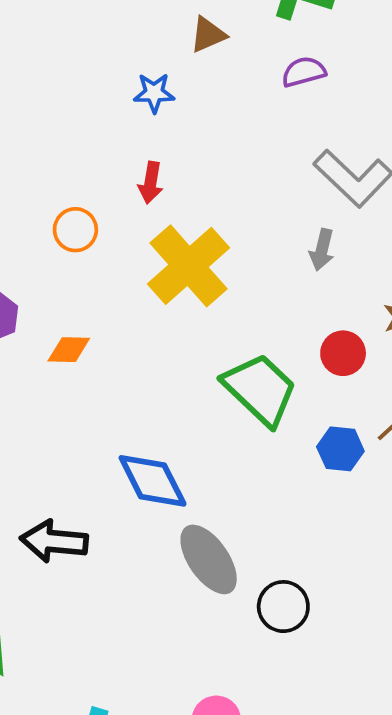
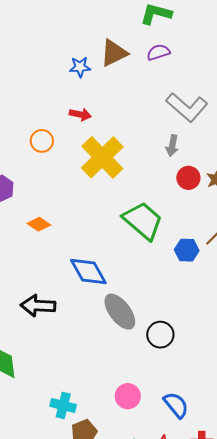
brown triangle: (208, 35) -> (114, 53), moved, size x1.4
red arrow: (151, 183) -> (80, 114), turned -85
orange diamond: (69, 350) -> (39, 224), moved, turned 35
red circle: (343, 353) -> (188, 178), moved

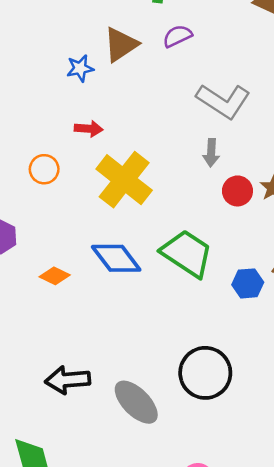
blue diamond: (88, 272) -> (116, 258), moved
gray ellipse: (120, 312) -> (136, 402), moved
black circle: (160, 335) -> (205, 373), moved, size x1.5

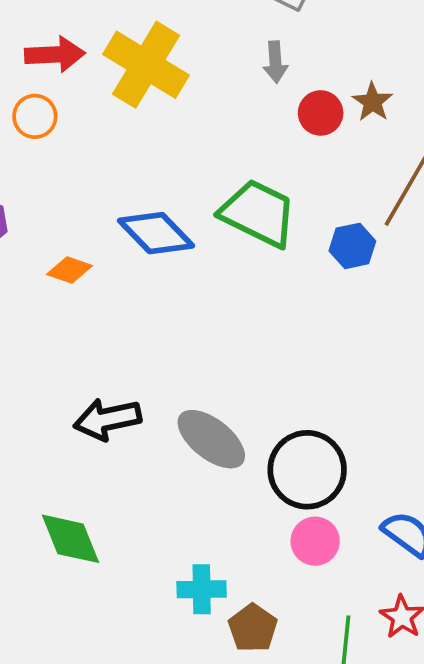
red arrow: (89, 129) -> (55, 54), moved, size x1.4
yellow cross: (124, 180) -> (146, 65), moved
black circle: (205, 373) -> (307, 470), moved

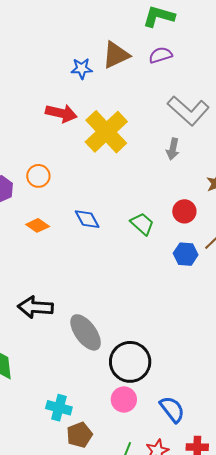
red circle: (321, 113) -> (184, 211), moved
orange circle: (35, 116) -> (38, 176), moved
green trapezoid: (258, 213) -> (142, 224), size x0.6
blue diamond: (156, 233) -> (87, 219), size x0.7

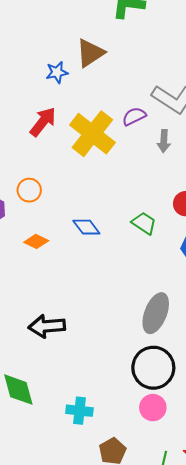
purple semicircle: (161, 55) -> (134, 116), moved
red arrow: (61, 113) -> (43, 122), turned -56
gray ellipse: (86, 332) -> (156, 313), moved, turned 66
cyan cross: (59, 408) -> (79, 411), moved

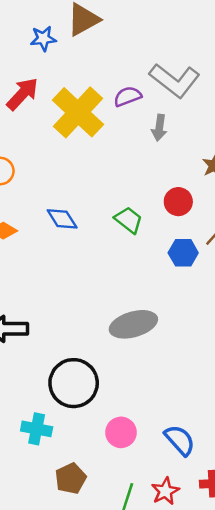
gray ellipse: (156, 313) -> (133, 324), turned 48
black circle: (153, 368) -> (74, 383), moved

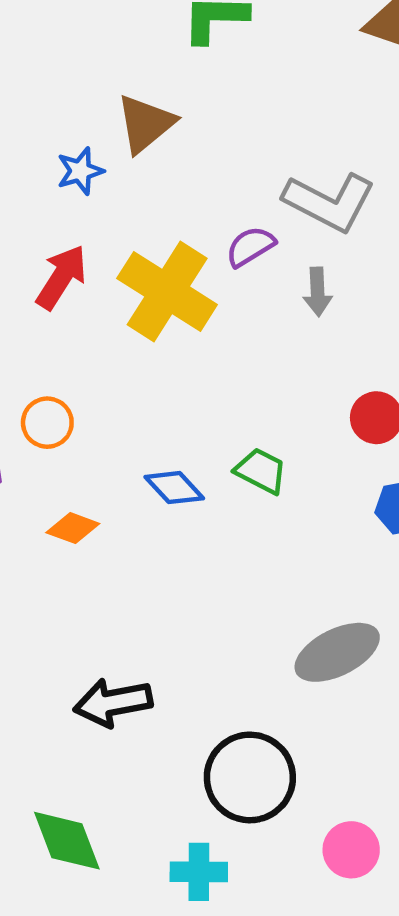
green trapezoid: (129, 220) -> (261, 471), moved

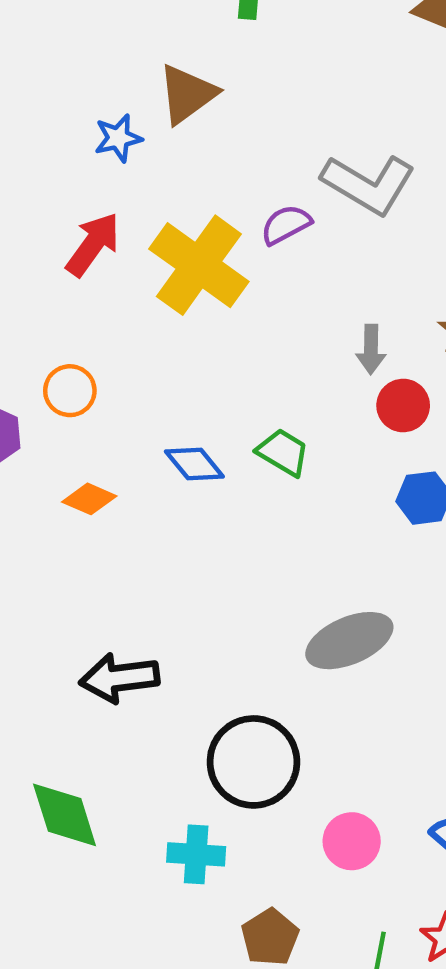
gray arrow: (318, 292) -> (371, 349), moved

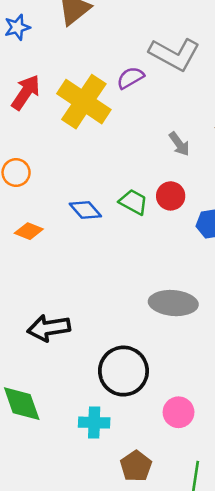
blue star: (118, 138) -> (17, 27), moved
gray arrow: (371, 349) -> (179, 144), turned -35
red circle: (403, 406) -> (171, 196), moved
gray ellipse: (349, 641) -> (173, 303), turned 30

